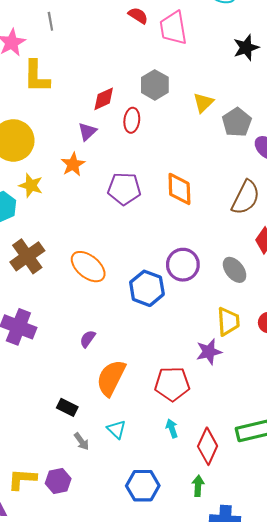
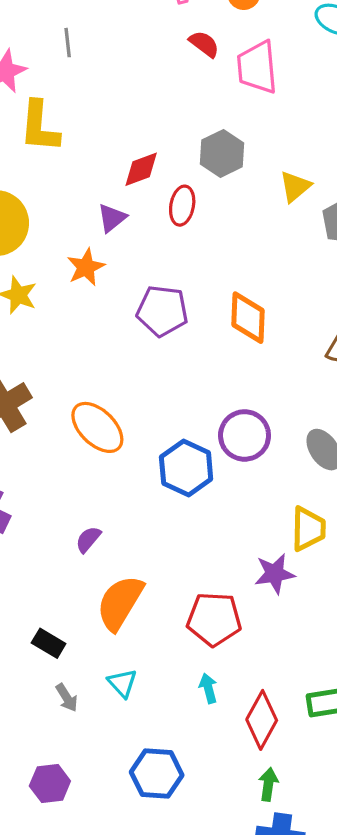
purple hexagon: (58, 481) -> (50, 784), moved
green arrow: (198, 486) -> (268, 784), moved

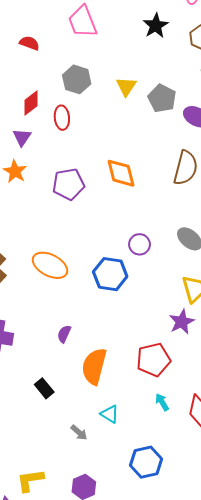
red semicircle: (204, 44) -> (29, 43), moved
purple circle: (245, 435) -> (140, 244), size x0.7
black rectangle: (49, 643) -> (44, 388), moved, turned 36

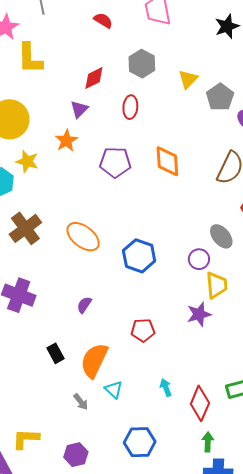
red ellipse: (62, 118) -> (130, 107), moved
purple circle: (140, 244) -> (199, 259), moved
red pentagon: (153, 360) -> (143, 330), moved, size x0.7
orange semicircle: (94, 366) -> (94, 360), moved

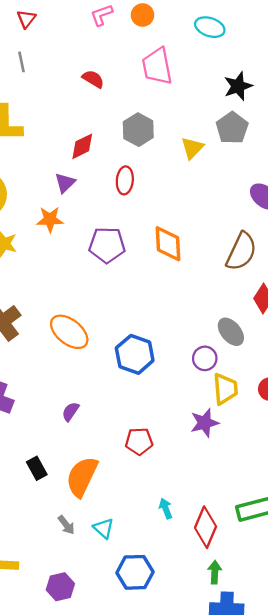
gray pentagon: (220, 97) -> (232, 128), moved
orange star: (66, 141) -> (50, 219), turned 30
cyan triangle: (114, 390) -> (104, 528), moved

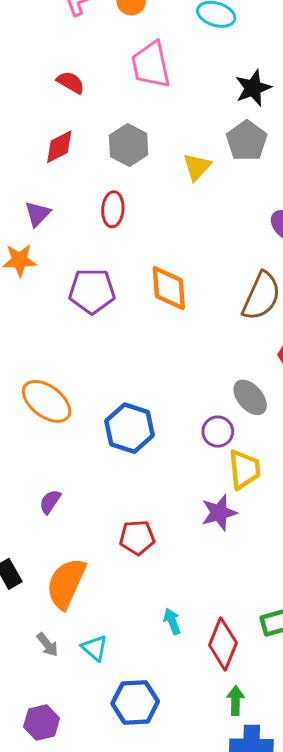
red diamond: (82, 146) -> (59, 147), moved

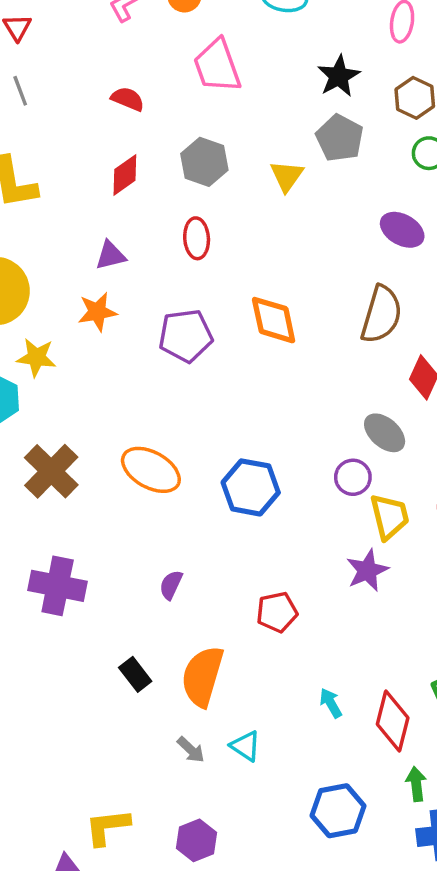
purple triangle: (37, 214) -> (111, 255), turned 40
blue hexagon: (135, 703) -> (338, 811), moved

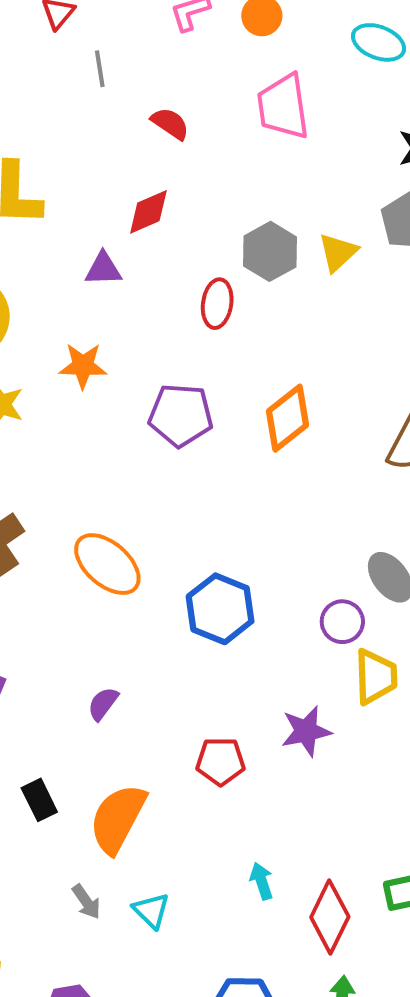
gray line: (20, 91) -> (100, 69), moved
gray hexagon: (204, 162) -> (270, 251), moved
purple triangle: (111, 255) -> (103, 269), moved
orange diamond: (274, 320) -> (288, 418), turned 52
purple star: (367, 570) -> (306, 731), moved

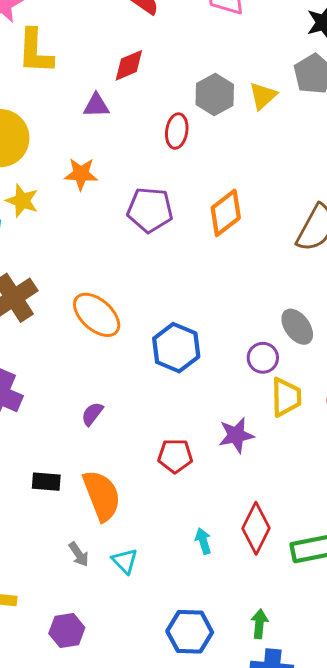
black rectangle: (39, 800) -> (46, 482), turned -60
orange semicircle: (118, 819) -> (102, 495), turned 130
red diamond: (330, 917) -> (256, 528), moved

